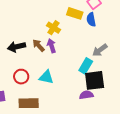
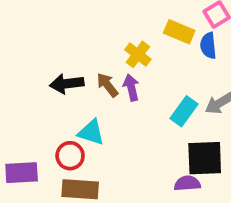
cyan rectangle: (86, 66) -> (184, 111), moved
red circle: (21, 77) -> (70, 156), moved
cyan triangle: (46, 77) -> (91, 132), moved

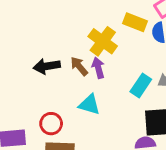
yellow cross: (138, 54) -> (103, 41), size x1.4
cyan triangle: (91, 132) -> (89, 105), moved

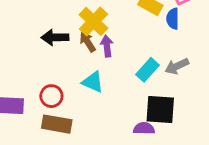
yellow cross: (103, 41) -> (93, 21), moved

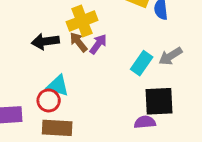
yellow cross: (93, 21) -> (82, 21), turned 32
purple arrow: (107, 46) -> (98, 44), turned 50
cyan triangle: (93, 82) -> (58, 86), moved

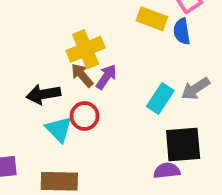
black arrow: (45, 41) -> (43, 94), moved
cyan triangle: (58, 86) -> (59, 129), turned 30
red circle: (49, 100) -> (84, 116), moved

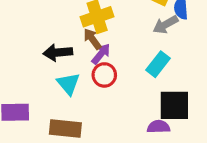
purple arrow: (106, 77) -> (101, 54), moved
gray arrow: (195, 89) -> (165, 25), moved
red circle: (84, 116) -> (104, 75), moved

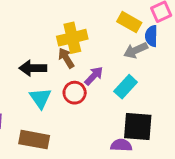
purple arrow: (101, 54) -> (94, 76), moved

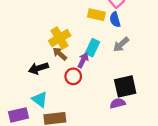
gray arrow: (136, 50) -> (121, 44), moved
cyan rectangle: (126, 87) -> (92, 48), moved
cyan triangle: (40, 98) -> (40, 99), moved

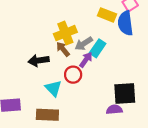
blue semicircle: (115, 20) -> (125, 23), size x1.5
gray arrow: (121, 44) -> (84, 44), moved
cyan triangle: (40, 99) -> (53, 88), moved

